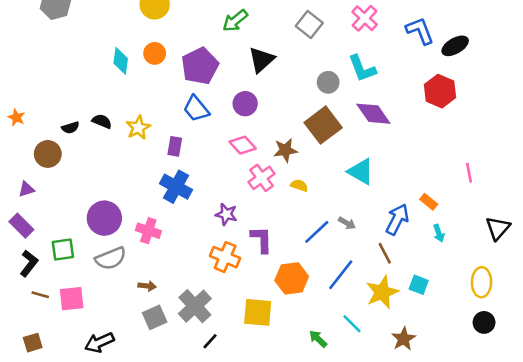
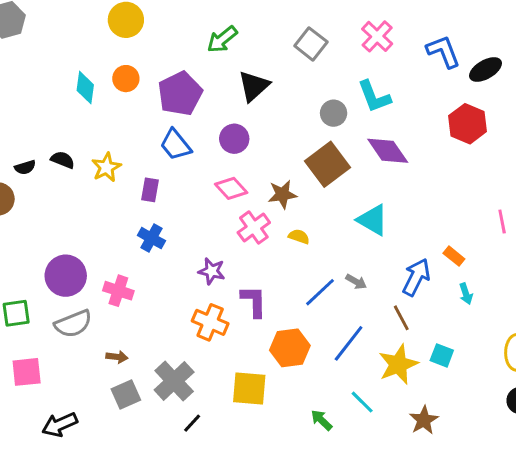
blue cross: (176, 187) -> (151, 238), size x0.7

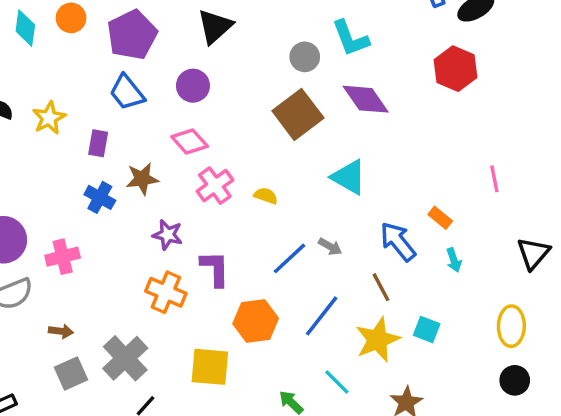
brown star: (282, 194) -> (142, 179), moved
blue arrow: (416, 277) -> (398, 241), turned -66
pink cross: (118, 291) -> (63, 257), turned -32

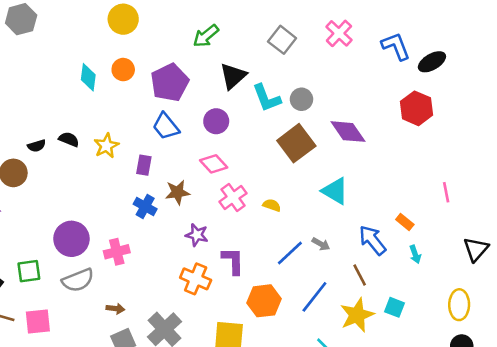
cyan L-shape: (350, 38) -> (267, 98), moved

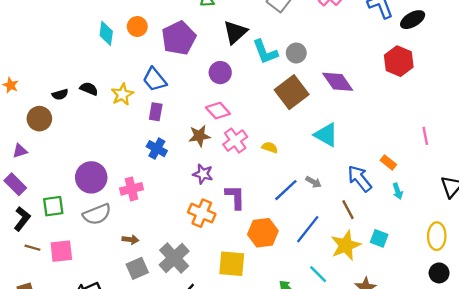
blue trapezoid: (166, 126) -> (155, 79), moved
brown star: (177, 192) -> (199, 136), moved

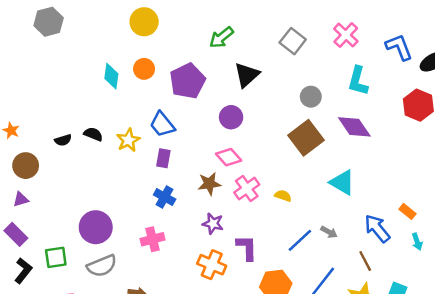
cyan L-shape: (265, 52) -> (358, 81), moved, turned 36
brown circle: (39, 119) -> (26, 166), moved
pink cross: (132, 189) -> (153, 239), moved

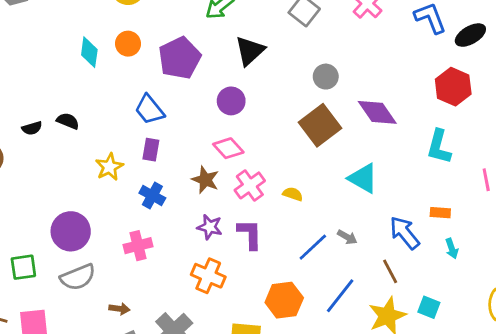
cyan L-shape: (358, 81) -> (439, 147), moved
yellow star: (128, 140) -> (109, 167), moved
brown star: (209, 184) -> (205, 180), turned 30
orange rectangle: (407, 211) -> (440, 213), turned -35
purple L-shape: (247, 248) -> (250, 234), moved

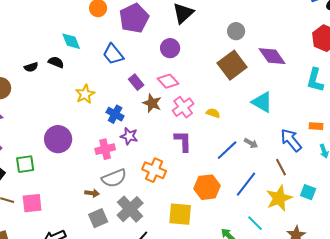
cyan diamond: (89, 52) -> (71, 41), moved, turned -30
purple rectangle: (151, 150) -> (136, 82), moved, turned -49
purple star: (210, 227) -> (129, 136), moved
gray semicircle: (78, 277) -> (114, 178), moved

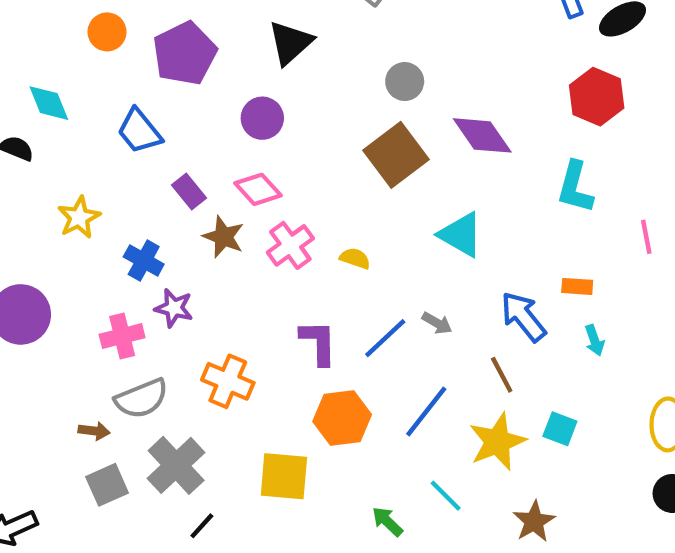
purple L-shape: (183, 141) -> (318, 342), moved

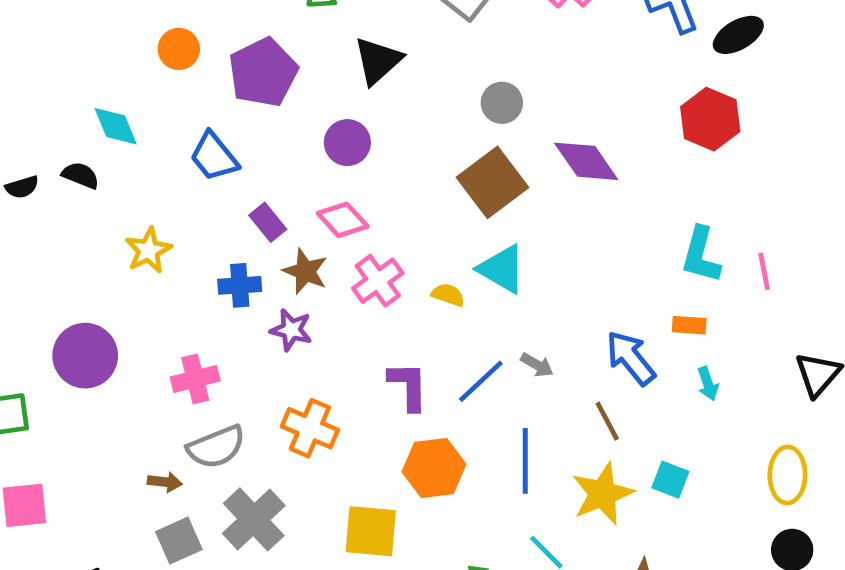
cyan L-shape: (575, 187) -> (701, 255), moved
cyan triangle: (461, 235) -> (502, 269), moved
blue cross: (144, 261) -> (240, 285), moved, turned -33
purple star: (174, 308) -> (291, 330), moved
blue line: (426, 411) -> (525, 461), turned -38

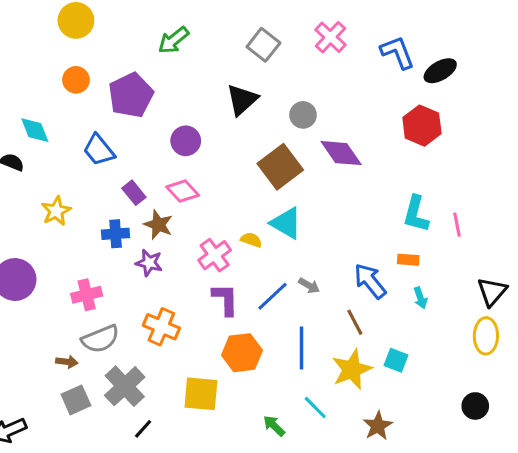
black triangle: (378, 61) -> (242, 100), moved
gray circle: (502, 103) -> (303, 115), moved
pink cross: (378, 281) -> (215, 255), moved
yellow ellipse: (787, 475) -> (486, 336), moved

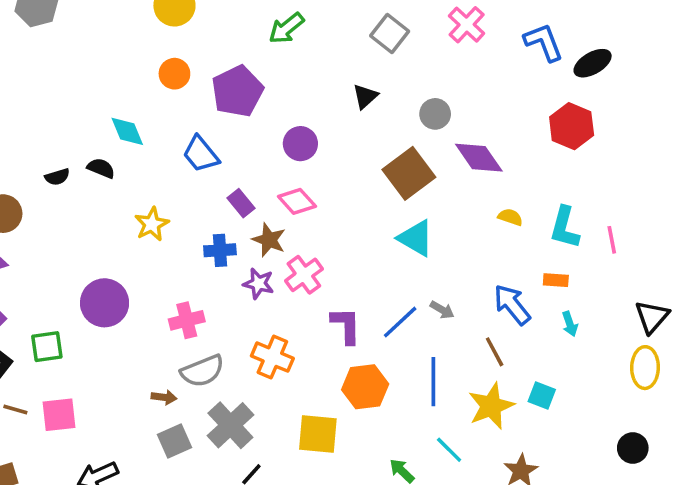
black triangle: (242, 100) -> (365, 96), size x0.7
yellow semicircle: (251, 240) -> (510, 217), moved
pink cross: (215, 255) -> (304, 275), moved

